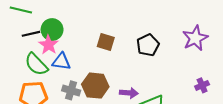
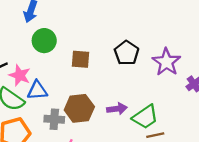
green circle: (52, 30) -> (44, 41), moved
purple star: (195, 38) -> (166, 62), moved

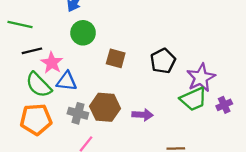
green trapezoid: (145, 117) -> (193, 99), moved

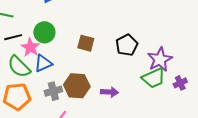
green circle: (83, 33) -> (44, 32), moved
blue triangle: (67, 81) -> (43, 63), turned -30
gray cross: (78, 113) -> (53, 91), turned -30

